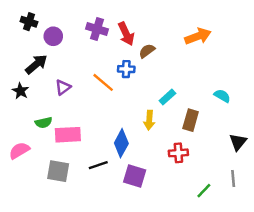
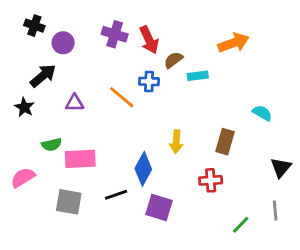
purple triangle: (63, 87) -> (75, 103), turned 35
cyan rectangle: (167, 97) -> (198, 76), moved, turned 35

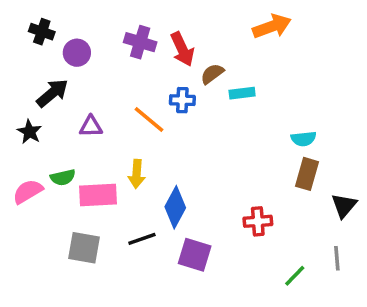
orange arrow: (234, 43) -> (272, 26), moved
cyan semicircle: (262, 113) -> (304, 139), moved, turned 144
yellow arrow: (176, 142) -> (137, 174), moved
brown rectangle: (225, 142) -> (307, 174), moved
pink semicircle: (23, 177) -> (28, 191), moved

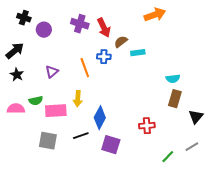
black arrow: (52, 93) -> (15, 51), moved
orange line: (149, 119) -> (85, 68), turned 30
purple triangle: (91, 126) -> (52, 72), turned -40
pink semicircle: (28, 191) -> (16, 109), turned 30
gray line: (337, 258) -> (192, 147), turned 64

